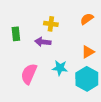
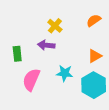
yellow cross: (51, 24) -> (55, 26), turned 32
green rectangle: (16, 34) -> (17, 54), moved

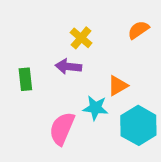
orange triangle: (95, 56) -> (118, 86), moved
pink semicircle: (31, 80) -> (62, 129), moved

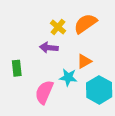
orange semicircle: (138, 30) -> (85, 24), moved, size x1.5
green rectangle: (25, 79) -> (17, 68), moved

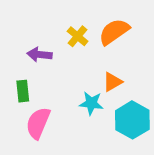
purple arrow: (49, 48) -> (40, 55), moved
pink semicircle: (44, 92) -> (38, 123), moved

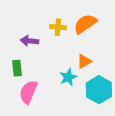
yellow cross: (78, 36) -> (58, 27), turned -35
cyan star: (91, 103) -> (68, 77), turned -30

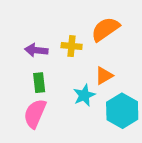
yellow cross: (58, 27) -> (72, 46), moved
green rectangle: (17, 68) -> (39, 83), moved

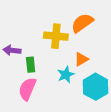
yellow cross: (72, 46) -> (56, 36), size x1.5
purple arrow: (36, 50) -> (12, 50), moved

